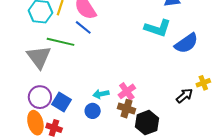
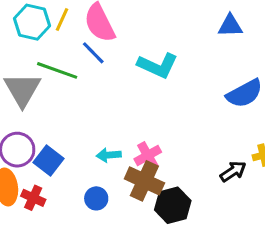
cyan L-shape: (158, 28) -> (158, 66), moved
brown cross: (126, 109) -> (144, 181), size x1.4
blue circle: (93, 111) -> (96, 198), moved

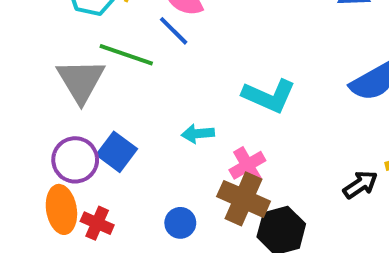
cyan L-shape: (158, 66) -> (269, 96), moved
cyan arrow: (109, 155) -> (198, 134), moved
blue square: (49, 160) -> (117, 152), moved

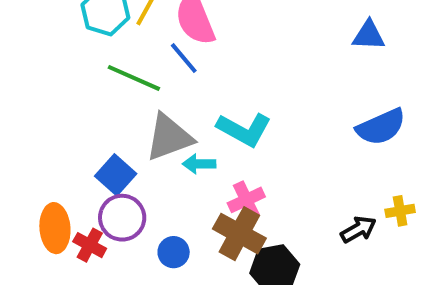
gray triangle: (81, 81) -> (169, 137), moved, turned 36
cyan L-shape: (269, 96) -> (244, 129), moved
purple circle: (75, 160) -> (122, 218), moved

